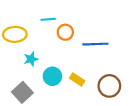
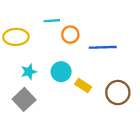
cyan star: (31, 59) -> (29, 72), moved
cyan circle: (52, 76) -> (61, 72), moved

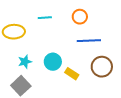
orange circle: (70, 35) -> (80, 17), moved
brown circle: (118, 93) -> (102, 67), moved

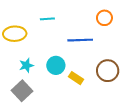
orange circle: (80, 17) -> (104, 18), moved
blue line: (89, 41) -> (80, 40), moved

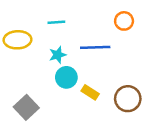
cyan star: (26, 65) -> (58, 55), moved
brown circle: (108, 71) -> (128, 99), moved

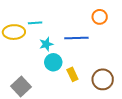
cyan line: (56, 22) -> (35, 23), moved
yellow rectangle: (90, 92) -> (72, 74), turned 32

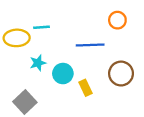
cyan star: (46, 44) -> (38, 63), moved
brown circle: (103, 79) -> (121, 74), moved

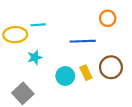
cyan circle: (63, 74) -> (65, 76), moved
yellow rectangle: (85, 88) -> (86, 73), moved

